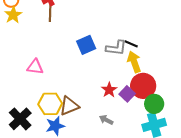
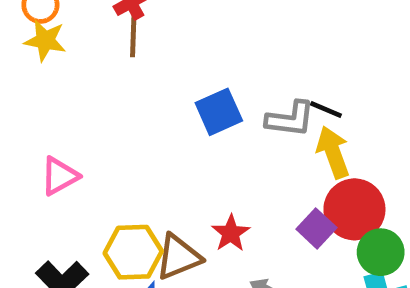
yellow star: (13, 15) -> (45, 40), turned -30
pink triangle: (35, 67) -> (59, 176), moved, turned -36
red star: (109, 90) -> (231, 233), moved

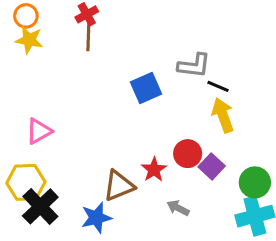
gray L-shape: (290, 119) -> (194, 66), moved
red circle: (354, 209) -> (188, 154), moved, size x0.7
yellow hexagon: (133, 252) -> (26, 182), moved

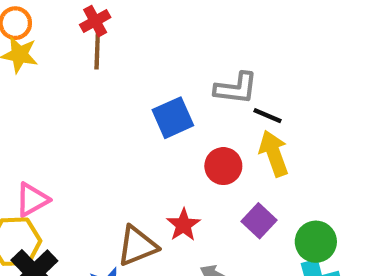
pink triangle: (39, 131) -> (32, 200), moved
red circle: (188, 154) -> (223, 166), moved

